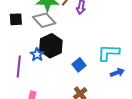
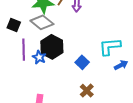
black square: (16, 19) -> (14, 25), turned 32
purple line: (19, 67) -> (24, 50), moved

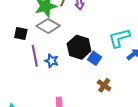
black hexagon: (52, 47) -> (79, 47), moved

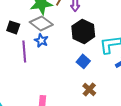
black hexagon: (79, 47) -> (83, 31), moved
blue star: (52, 61) -> (41, 40), moved

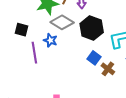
gray diamond: (41, 23) -> (62, 22), moved
brown cross: (89, 89) -> (108, 69), moved

